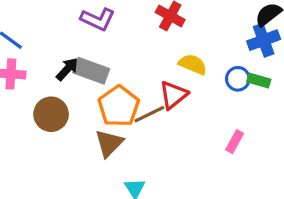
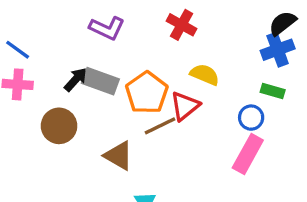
blue circle: (238, 79) -> (251, 118), moved
orange pentagon: (119, 106) -> (147, 93), moved
pink rectangle: (235, 142) -> (248, 154), size x1.6
brown triangle: (109, 143) -> (119, 156), turned -44

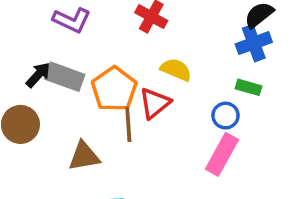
brown line: (160, 126) -> (128, 124), turned -68
brown triangle: (119, 156) -> (84, 156), turned -40

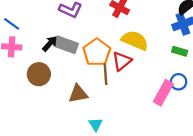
yellow semicircle: (176, 70) -> (135, 40), size x1.4
blue circle: (225, 116) -> (179, 82), moved

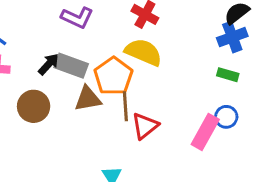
yellow semicircle: (135, 40) -> (143, 52), moved
red triangle: (122, 61) -> (145, 126), moved
brown triangle: (78, 94) -> (88, 99), moved

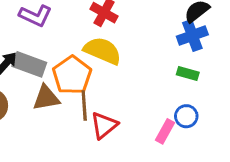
pink rectangle: (205, 132) -> (165, 131), size x0.7

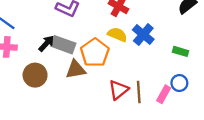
blue cross: (192, 35) -> (143, 35), moved, turned -30
yellow semicircle: (102, 51) -> (117, 35), size x0.7
brown line: (84, 106) -> (139, 92), moved

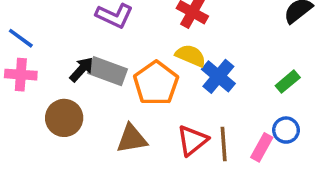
blue cross: (143, 35) -> (218, 76), moved
green rectangle: (181, 51) -> (288, 82), turned -56
brown triangle: (76, 69) -> (132, 139), moved

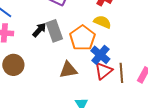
gray rectangle: (107, 71) -> (54, 31), turned 50
blue cross: (218, 76) -> (100, 55), moved
brown circle: (64, 118) -> (13, 65), moved

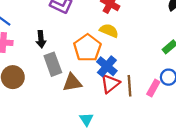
black arrow: (39, 30) -> (41, 39), turned 133
gray rectangle: (54, 31) -> (53, 64), moved

